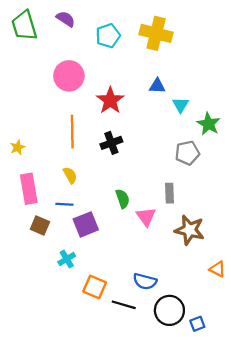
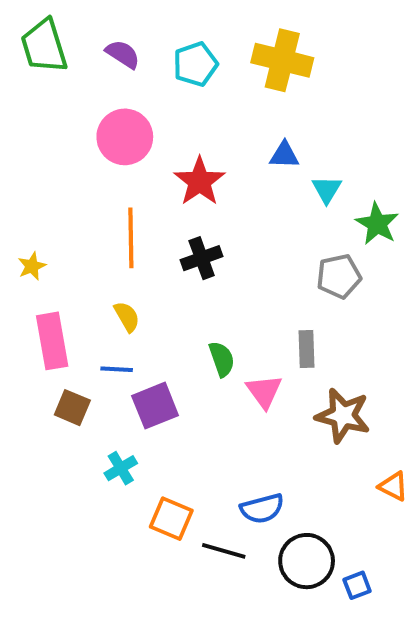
purple semicircle: (66, 19) -> (123, 54), moved
blue semicircle: (145, 281) -> (262, 509), turned -30

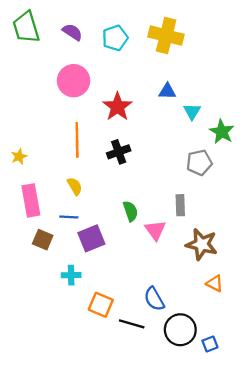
cyan cross: (121, 468) -> (71, 275), turned 30
orange triangle: (393, 486) -> (215, 283), moved
blue semicircle: (262, 509) -> (154, 299), turned 75

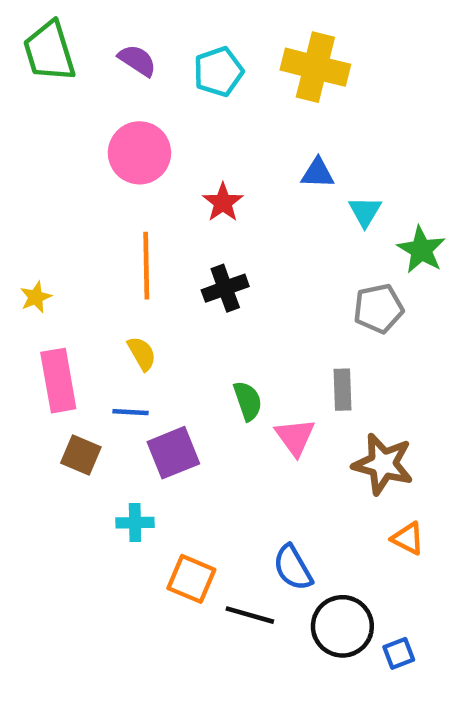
red star: (117, 107) -> (223, 202), size x0.7

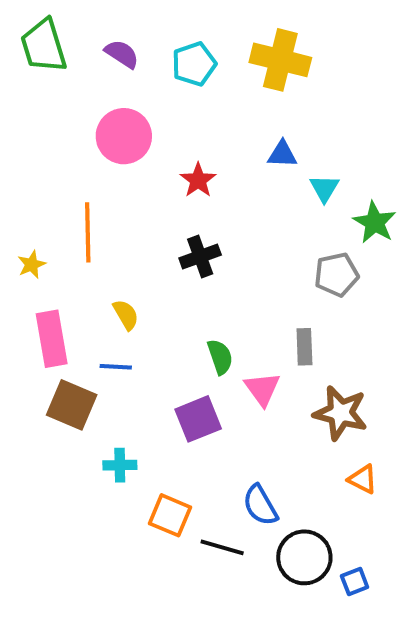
orange line: (146, 266) -> (88, 232), moved
purple square: (173, 453) -> (198, 419), moved
brown square: (81, 455) -> (72, 405), size x1.4

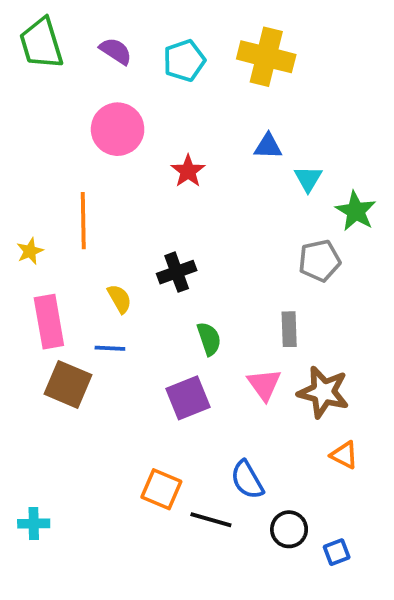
black cross: (200, 256) -> (177, 272), moved
pink triangle: (262, 389) -> (264, 384), moved
cyan cross: (120, 465) -> (34, 524), moved
black circle: (304, 557) -> (289, 529), size x0.7

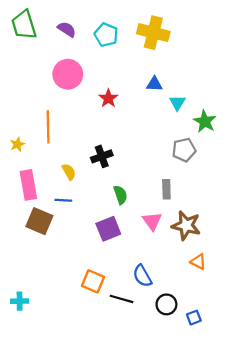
cyan pentagon: (184, 61) -> (106, 35), turned -30

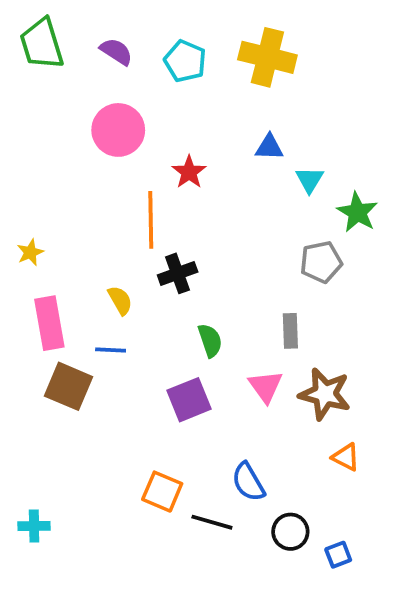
orange line: (48, 127) -> (151, 220), moved

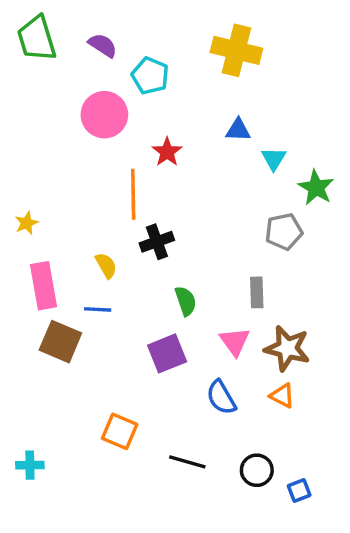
cyan pentagon: (185, 61) -> (150, 76), moved
orange triangle: (346, 457) -> (282, 396), moved
blue semicircle: (248, 482) -> (221, 397), moved
orange square: (162, 492) -> (120, 431), moved

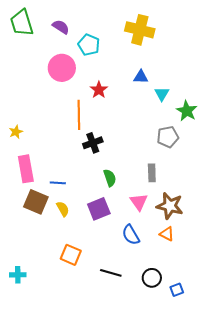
yellow semicircle: (106, 265) -> (63, 209), moved

